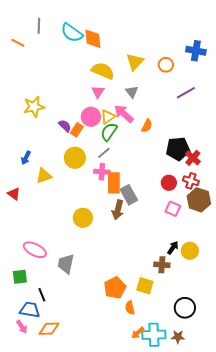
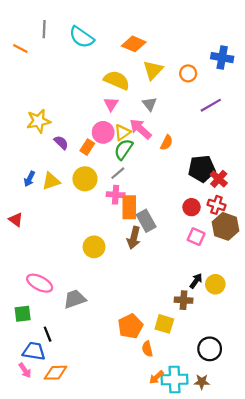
orange diamond: (93, 39) -> (134, 44), moved, turned -60
purple semicircle: (65, 126) -> (61, 143), moved
yellow triangle: (44, 176) -> (51, 181), moved
gray trapezoid: (66, 264) -> (75, 299), turned 60

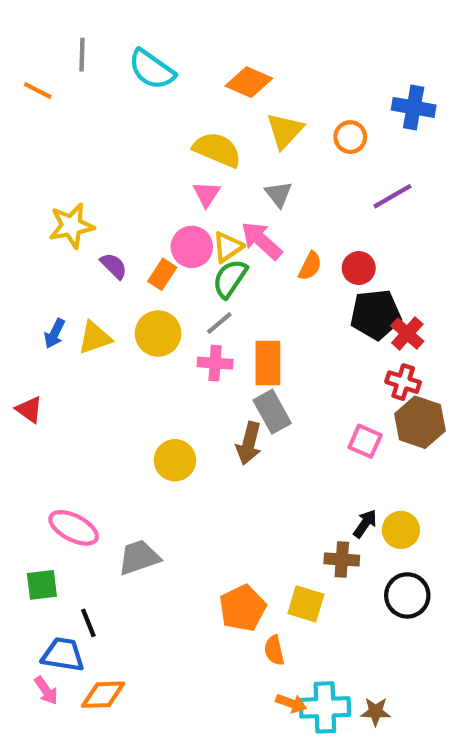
orange rectangle: (129, 207) -> (268, 363), moved
red circle: (192, 207) -> (359, 268), moved
black circle: (210, 349) -> (407, 595), moved
orange arrow: (156, 377) -> (291, 703), turned -119

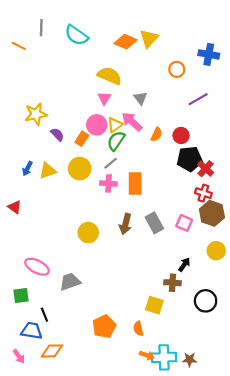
yellow triangle: (285, 131) -> (149, 38), moved
gray rectangle: (272, 412) -> (154, 223), moved
yellow circle: (401, 530) -> (216, 251), moved
orange pentagon: (243, 608) -> (104, 326), moved
pink arrow: (46, 690) -> (19, 356), moved

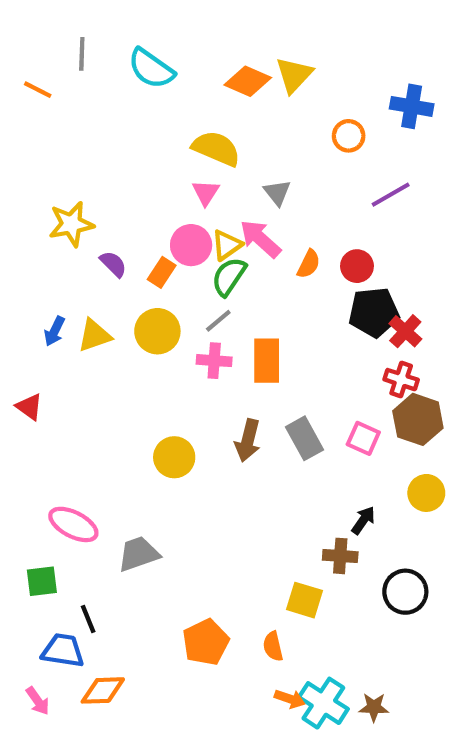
cyan cross: (164, 357) -> (323, 703), turned 35

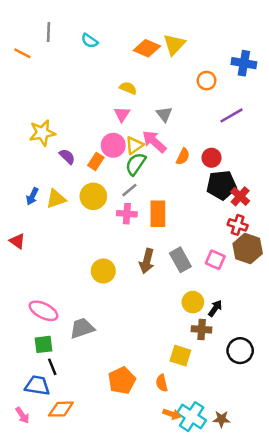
cyan semicircle: (151, 69) -> (90, 41), size x0.6
yellow semicircle: (216, 148) -> (128, 88), size x0.6
yellow circle: (426, 493) -> (193, 302), moved
green square: (42, 581) -> (44, 344), moved

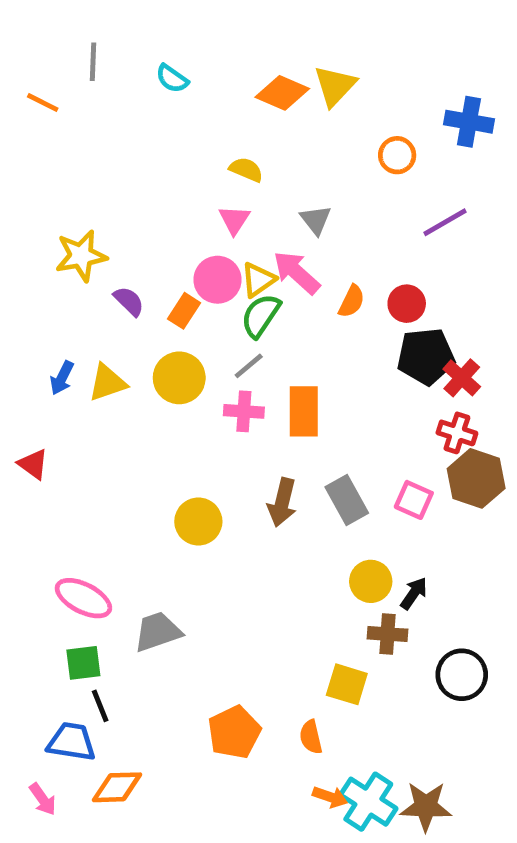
brown star: (221, 419) -> (426, 806), size x1.5

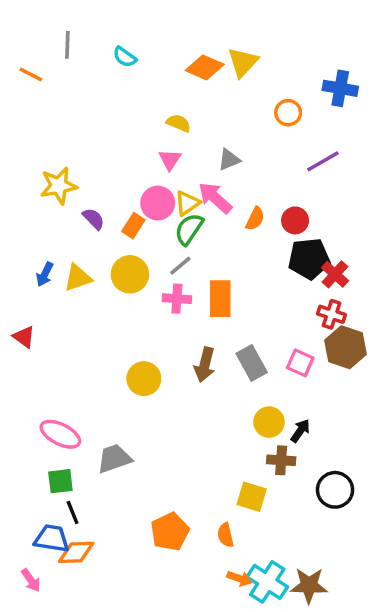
gray triangle: (316, 220) -> (229, 160), turned 45
orange diamond: (117, 787) -> (76, 552), moved

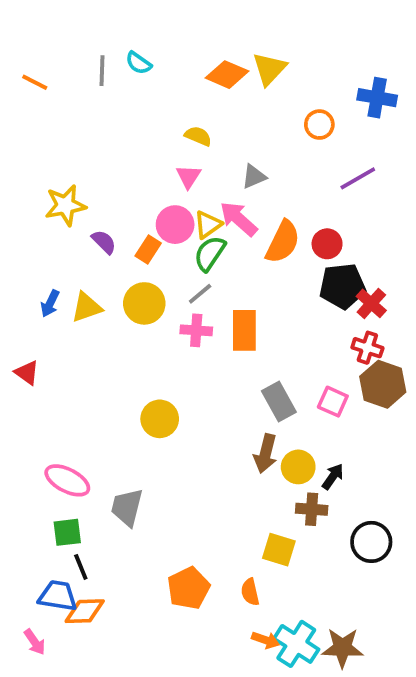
gray line: (67, 45) -> (102, 71), moved
orange semicircle: (255, 219) -> (283, 242), size x1.6
brown arrow: (205, 365) -> (265, 453), moved
gray trapezoid: (114, 459) -> (127, 507), turned -57

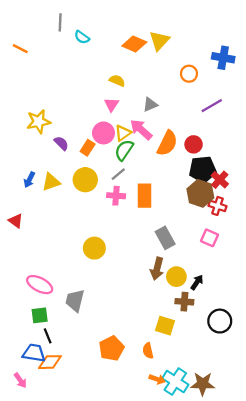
gray line: (102, 71) -> (60, 22), moved
brown hexagon: (383, 384) -> (200, 193), moved
pink square: (333, 402) -> (209, 238), moved

